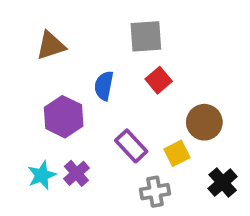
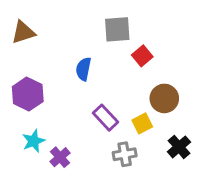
brown triangle: (51, 45) -> (23, 32), moved
red square: (159, 80) -> (142, 56), moved
purple hexagon: (64, 117) -> (28, 94), moved
purple cross: (76, 173) -> (60, 157), moved

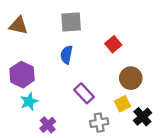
gray square: (117, 29) -> (71, 22), moved
brown triangle: (23, 32) -> (19, 25), turned 30
yellow square: (142, 123) -> (123, 104), moved
cyan star: (34, 141) -> (29, 101), moved

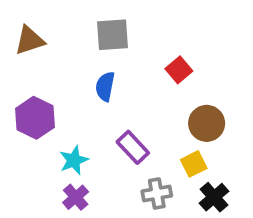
brown triangle: (19, 25) -> (29, 40), turned -30
cyan star: (29, 101) -> (74, 160), moved
black cross: (142, 117) -> (214, 197), moved

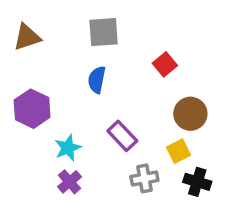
black cross: (214, 197) -> (197, 182), turned -32

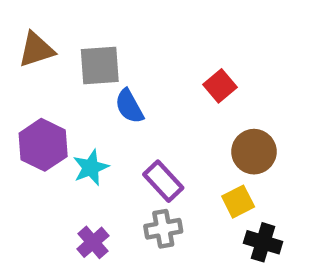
gray square: (104, 32) -> (100, 65), moved
blue semicircle: (97, 80) -> (129, 106), turned -40
cyan star: (68, 148) -> (91, 168), moved
gray cross: (144, 178) -> (163, 229), moved

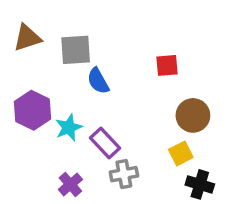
red square: (220, 86) -> (167, 65), turned 35
purple rectangle: (163, 181) -> (105, 143), moved

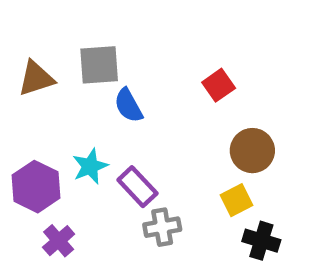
brown triangle: (27, 38) -> (36, 78), moved
red square: (167, 65) -> (219, 85), turned -30
purple hexagon: (32, 110) -> (36, 187), moved
purple cross: (70, 184) -> (59, 241), moved

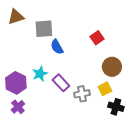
brown triangle: (36, 78) -> (16, 17), moved
gray cross: (162, 227) -> (82, 94), moved
purple cross: (59, 241) -> (18, 107), moved

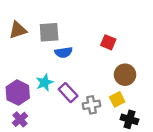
brown triangle: (16, 17) -> (18, 30), moved
red square: (97, 38) -> (108, 42), turned -32
blue semicircle: (57, 47) -> (64, 52), turned -70

